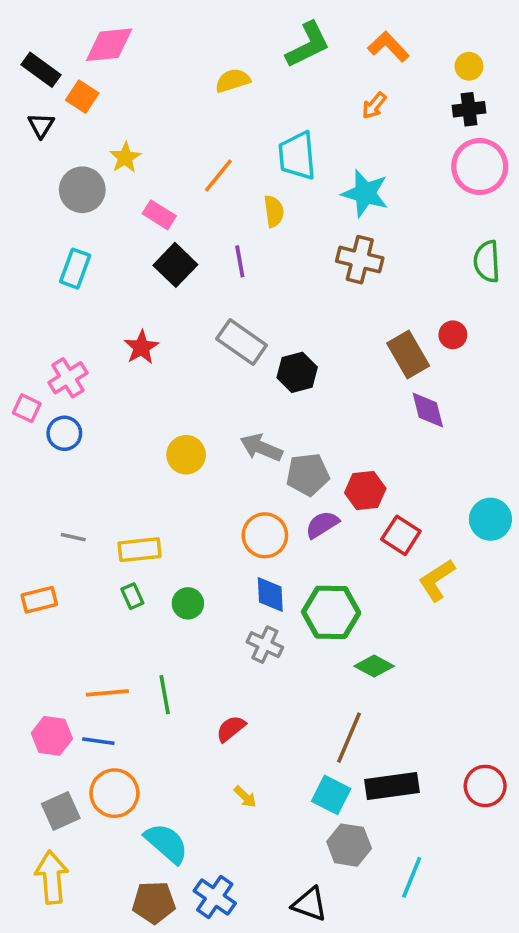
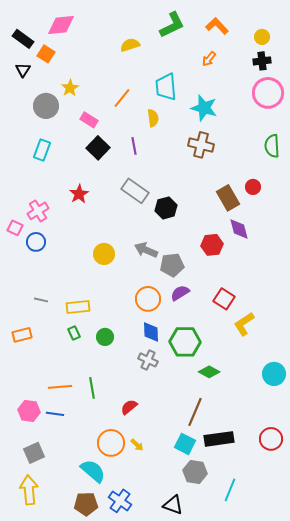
red hexagon: (365, 491) -> (212, 245), moved
cyan circle: (490, 519) -> (274, 374), moved
orange circle: (114, 793) -> (111, 443), moved

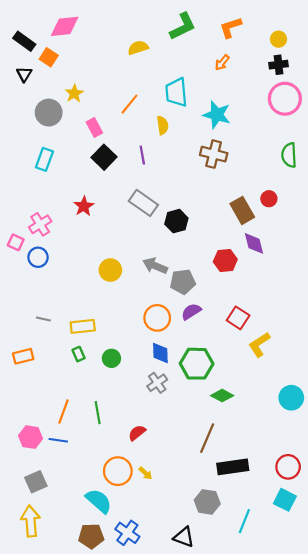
orange L-shape: (217, 26) -> (231, 27), turned -65
pink rectangle: (89, 120) -> (94, 127), turned 30
gray cross: (148, 360) -> (157, 383), turned 30
orange line: (60, 387) -> (64, 412), turned -65
cyan square: (185, 444) -> (285, 500), moved

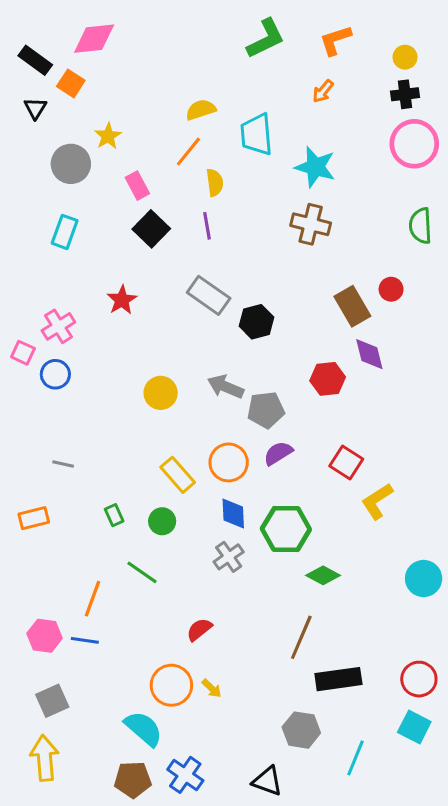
yellow semicircle: (138, 48) -> (201, 110), moved
yellow semicircle: (163, 125) -> (215, 182), moved
yellow rectangle: (83, 326) -> (178, 475), moved, turned 55
green line: (98, 413) -> (142, 572), moved, turned -45

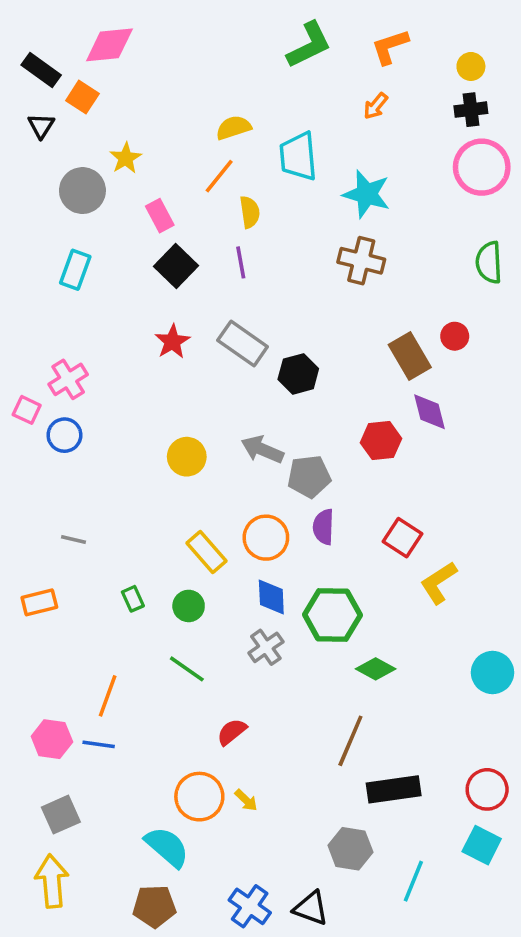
red star: (122, 300) -> (172, 342), moved
purple semicircle: (278, 453) -> (323, 527), turned -56
green line: (142, 572) -> (187, 669), moved
blue cross: (185, 775) -> (250, 906), moved

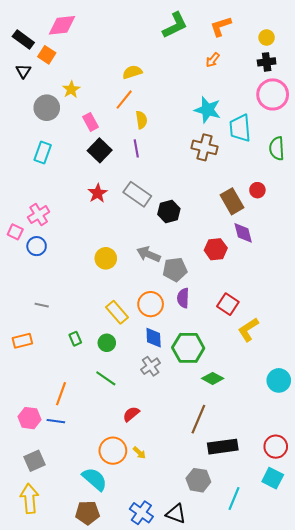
cyan trapezoid: (298, 156) -> (240, 128), moved

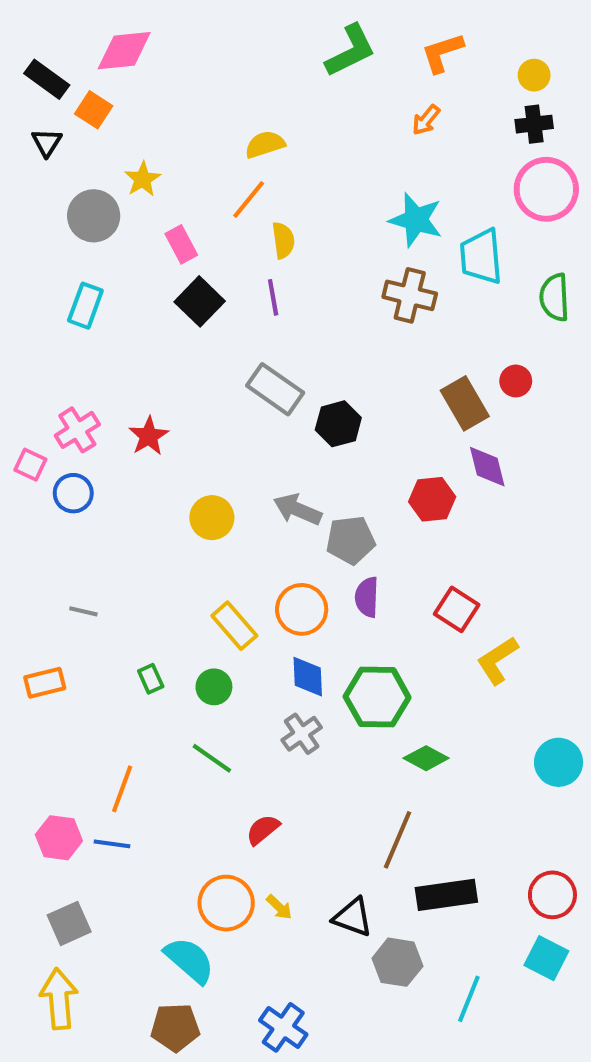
red star: (98, 193) -> (149, 436), moved
black triangle: (176, 514) -> (353, 917), moved

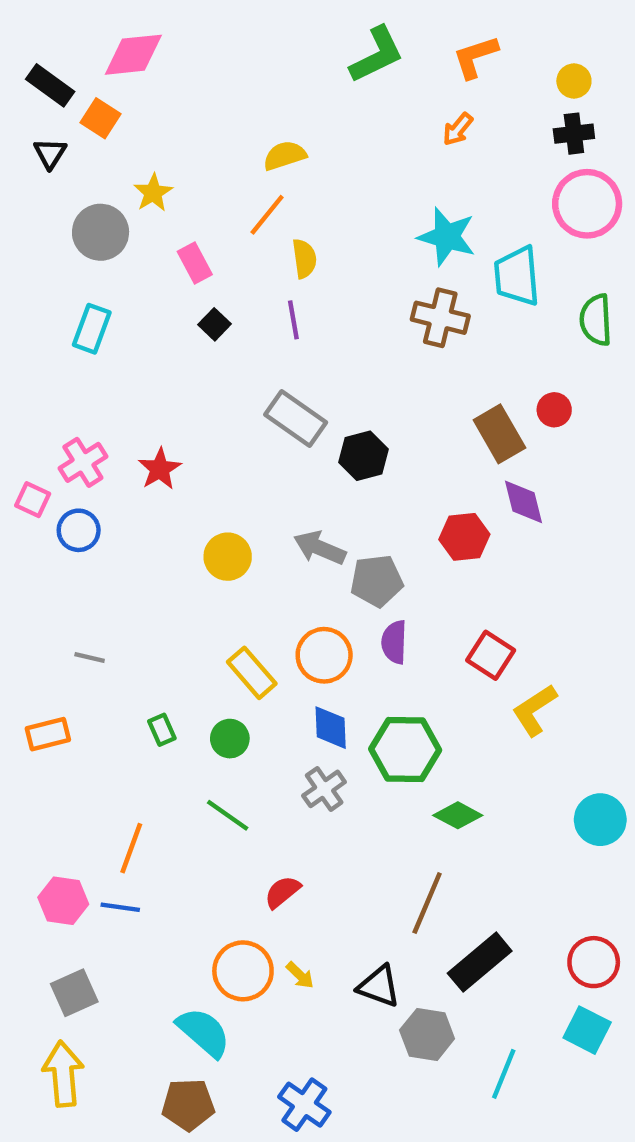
black square: (200, 301) -> (214, 324), size x0.6
black rectangle: (446, 895) -> (480, 962), turned -32

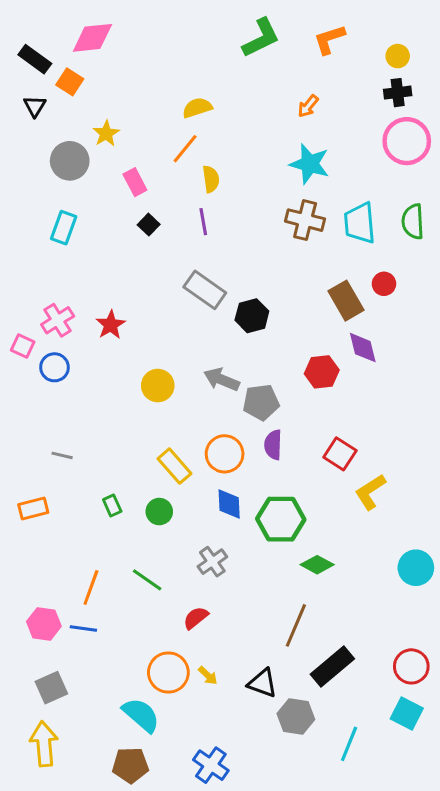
orange arrow: (458, 129) -> (308, 106), moved
cyan trapezoid: (517, 276) -> (360, 223), moved
gray cross: (324, 789) -> (212, 562), moved
green line: (228, 815) -> (147, 580), moved

